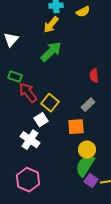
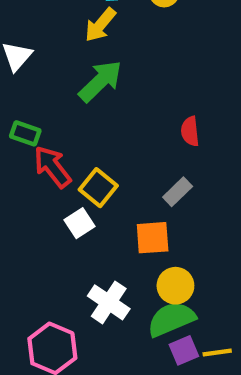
white cross: (30, 140) -> (109, 302), moved
green semicircle: (85, 166) -> (171, 319), turned 35
purple square: (91, 181) -> (184, 350), turned 32

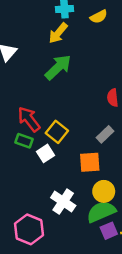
green rectangle: (25, 133) -> (24, 141), moved

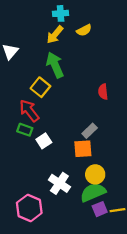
yellow semicircle: (99, 17) -> (84, 30), moved
green arrow: (58, 67) -> (55, 65), turned -70
yellow square: (57, 132) -> (40, 87), moved
gray rectangle: (105, 134) -> (90, 131), moved

